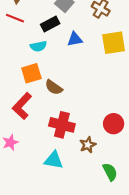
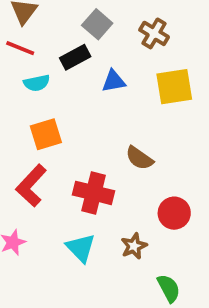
cyan semicircle: (38, 46) -> (37, 83), moved
brown semicircle: (54, 87) -> (139, 158), moved
red cross: (62, 125) -> (94, 193), moved
cyan triangle: (54, 160) -> (81, 248), moved, turned 36

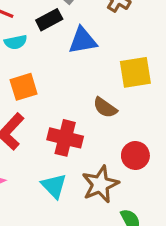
blue triangle: (114, 81) -> (83, 41), size x1.4
yellow square: (174, 87) -> (135, 72), moved
brown star: (134, 246) -> (100, 184), size x1.6

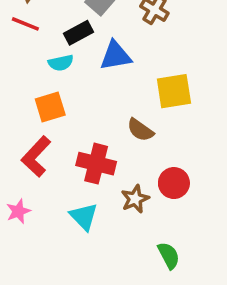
cyan semicircle: (16, 42) -> (61, 63), moved
brown star: (100, 184) -> (135, 199), moved, size x0.7

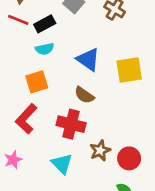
black rectangle: (78, 33) -> (45, 24), moved
blue triangle: (116, 56) -> (88, 59), moved, turned 45
brown semicircle: (140, 130) -> (84, 95), moved
red circle: (174, 183) -> (129, 158), moved

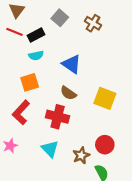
yellow square: (129, 70) -> (105, 98), moved, turned 30
brown star: (100, 150) -> (81, 155), moved

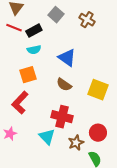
red cross: (58, 117) -> (62, 117), moved

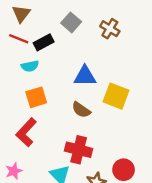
cyan semicircle: (34, 50) -> (30, 66), moved
blue triangle: (67, 58) -> (85, 76), turned -36
yellow square: (98, 90) -> (116, 96), moved

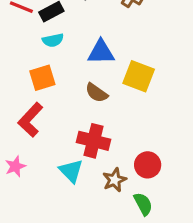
cyan semicircle: (30, 66) -> (53, 40), moved

